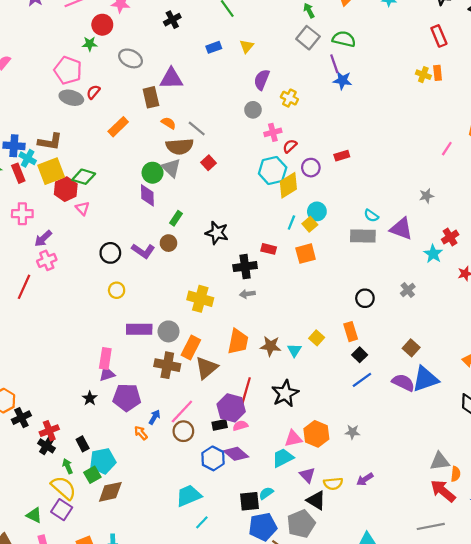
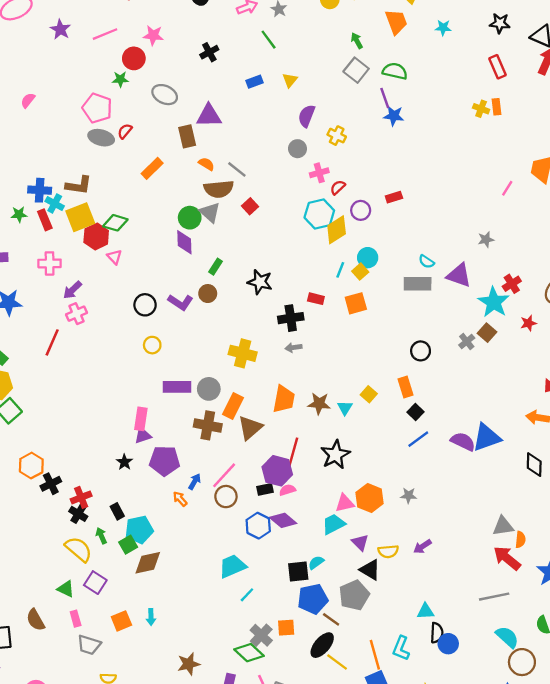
cyan star: (433, 254) -> (494, 302), size x1.5
brown square: (411, 348) -> (487, 333), moved
yellow semicircle: (64, 488) -> (79, 549), moved

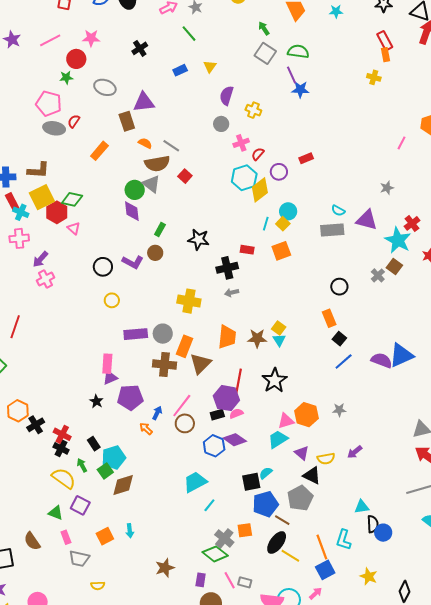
orange rectangle: (496, 107) -> (386, 55), moved
cyan cross: (55, 204) -> (21, 212), moved
red line: (52, 342) -> (15, 327), moved
yellow square: (369, 394) -> (279, 328), moved
red cross: (81, 497) -> (62, 434), turned -36

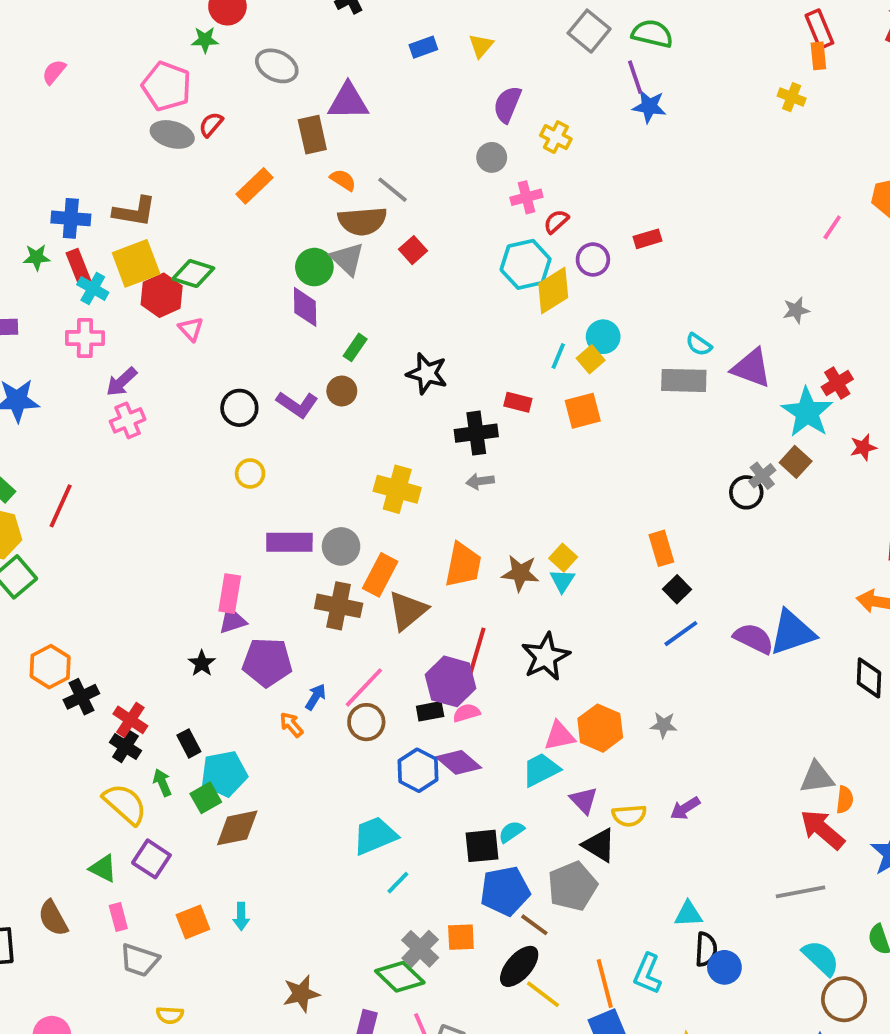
black circle: (339, 287) -> (746, 492), moved

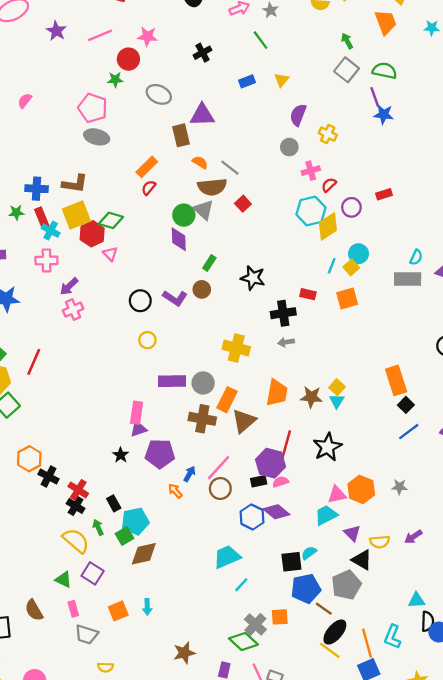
red semicircle: (211, 125) -> (149, 188), moved
cyan semicircle: (699, 345) -> (416, 257), turned -98
orange rectangle: (661, 548) -> (396, 380), size x1.4
black cross: (81, 697) -> (49, 477), turned -36
black ellipse: (519, 966) -> (335, 632), moved

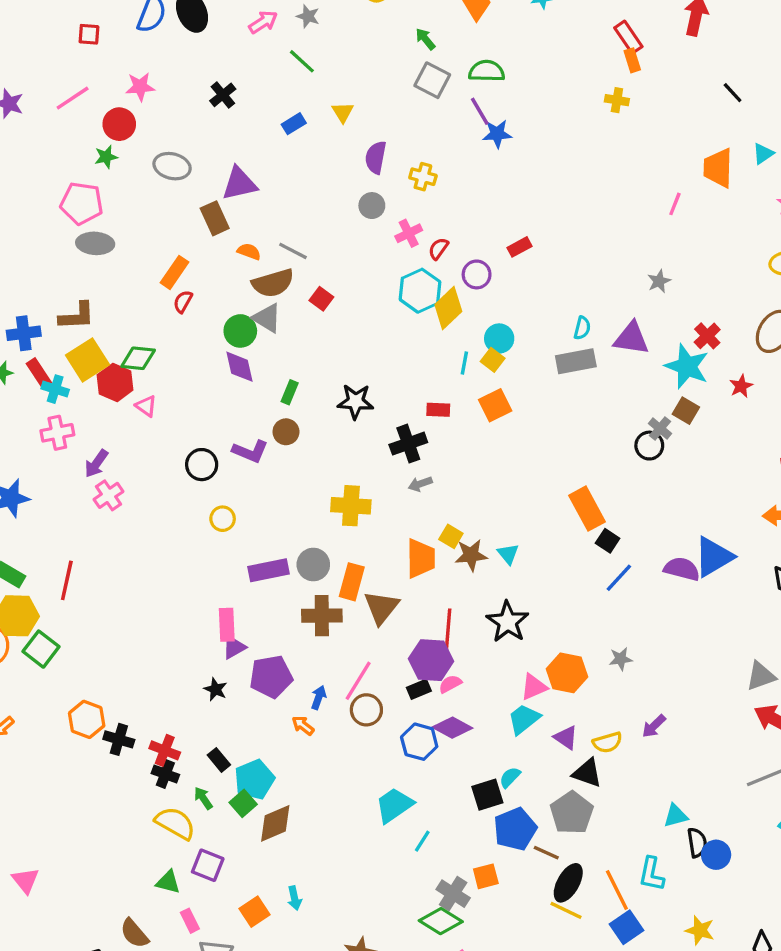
yellow square: (337, 387) -> (451, 536), moved

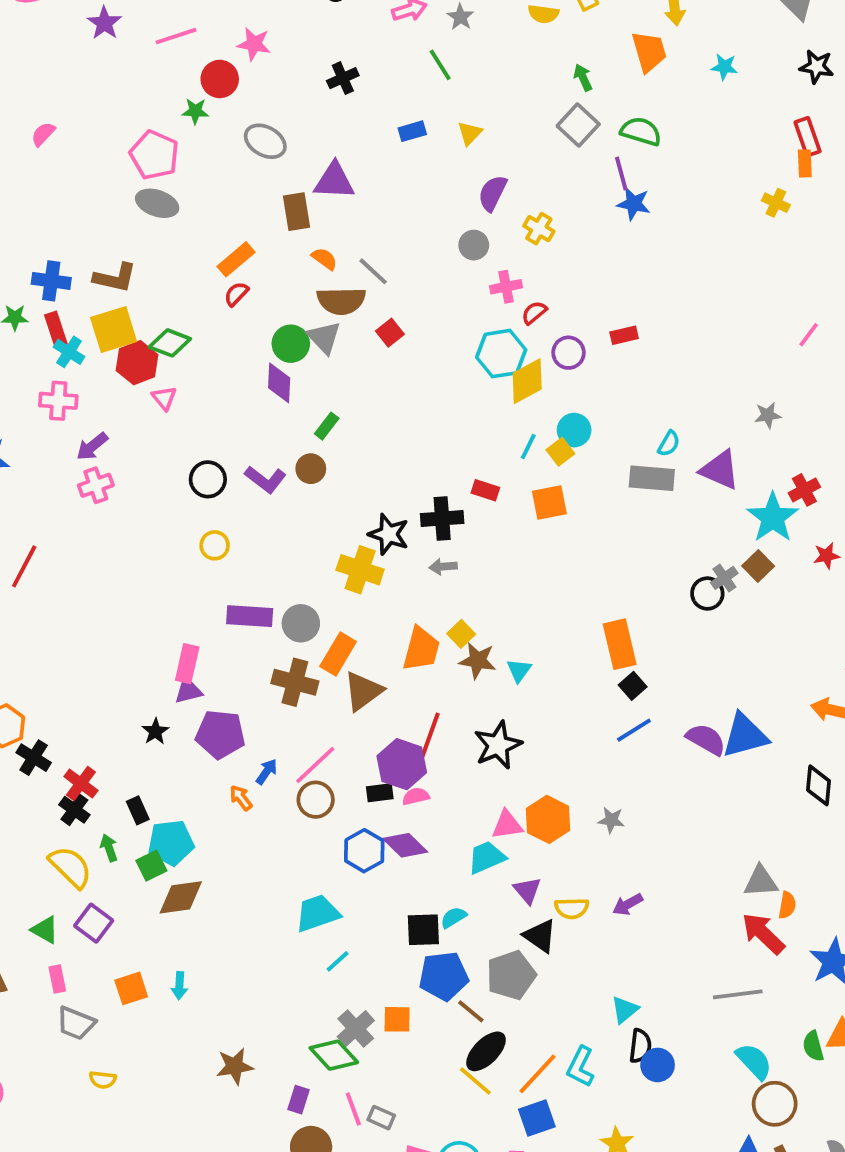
black star: (355, 402) -> (389, 534), moved
cyan triangle: (676, 816) -> (625, 1010), turned -40
orange line: (617, 890) -> (538, 1074), turned 54

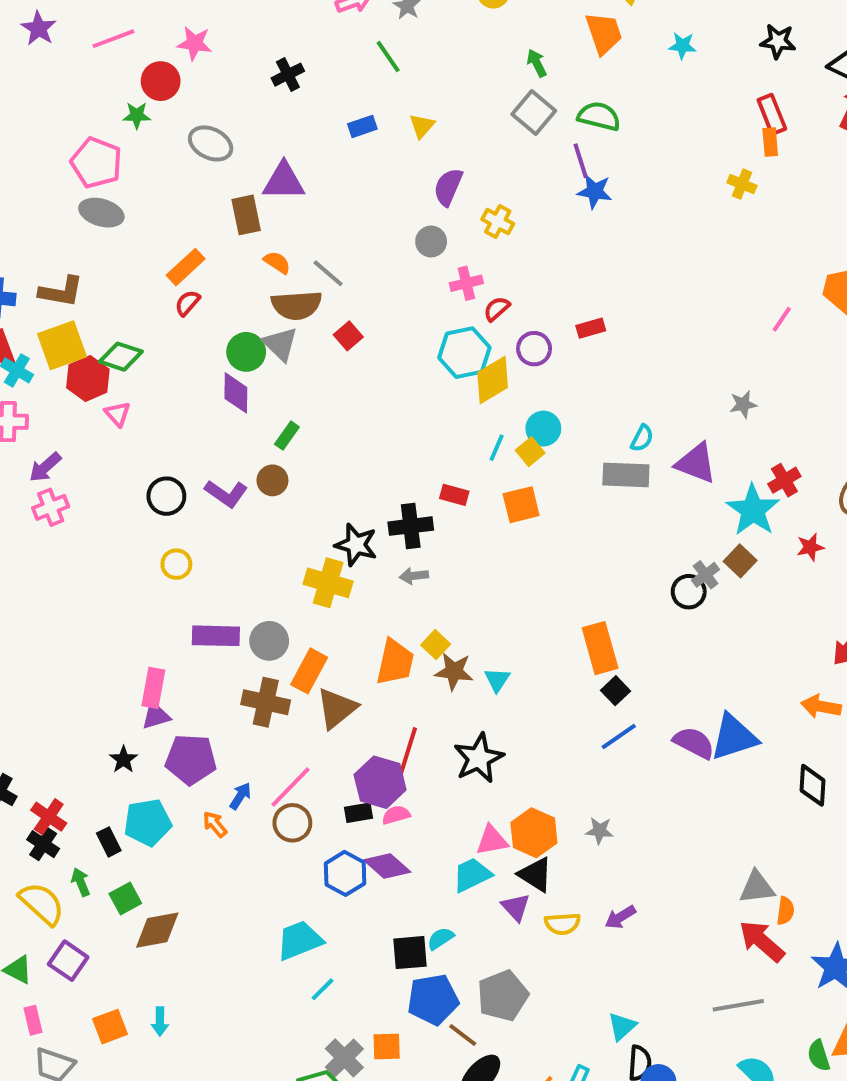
cyan pentagon: (171, 843) -> (148, 822), moved
black triangle: (540, 936) -> (535, 875), moved

